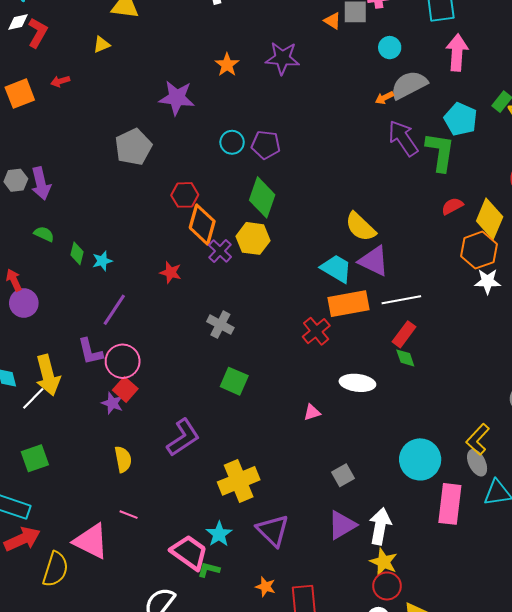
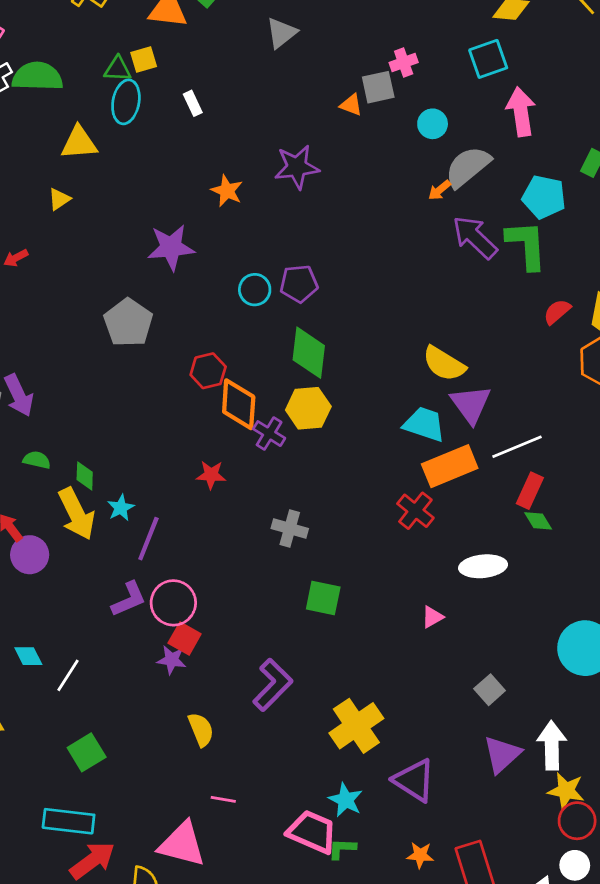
cyan star: (102, 261) -> (121, 508), moved
purple triangle: (374, 261) -> (471, 404), turned 40
purple L-shape: (90, 351) -> (129, 599), turned -88
yellow arrow: (48, 375) -> (77, 514), moved

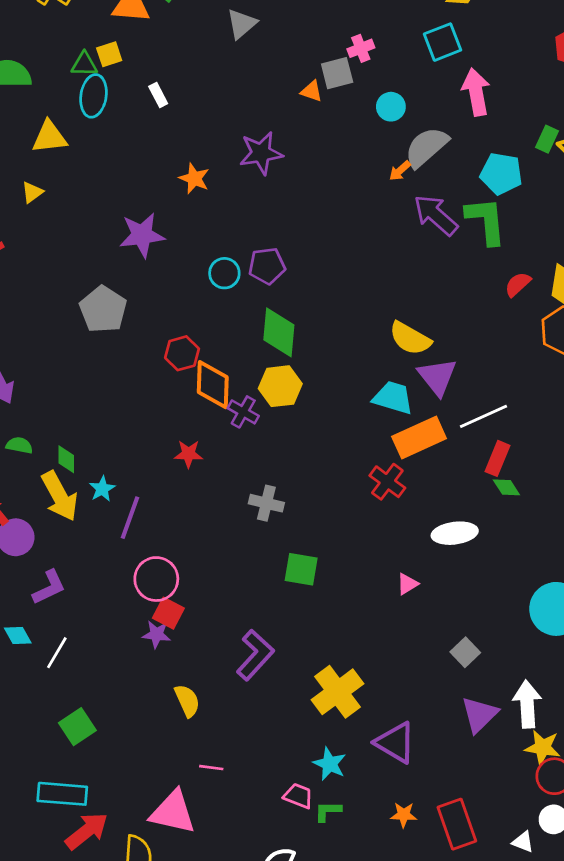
purple L-shape: (129, 599) -> (49, 587), moved
pink trapezoid: (312, 832) -> (298, 796), size x0.6

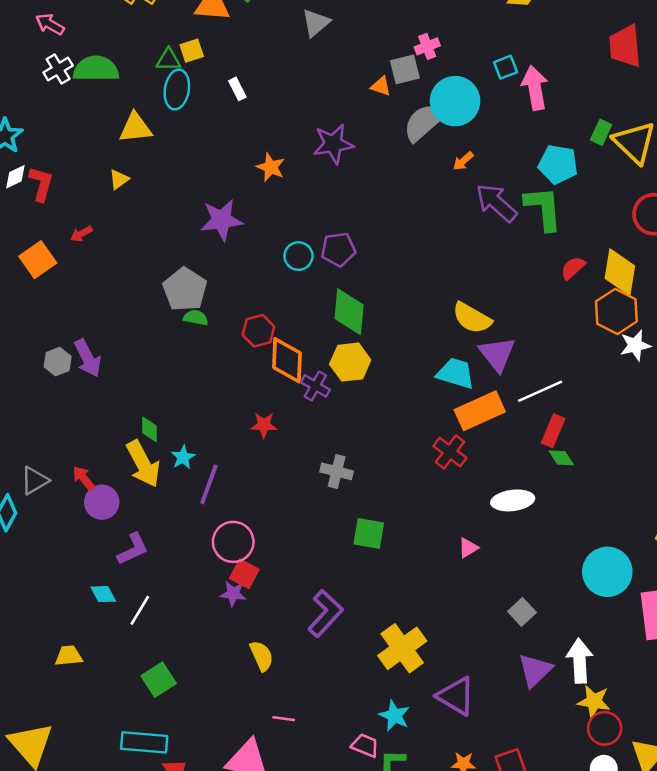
cyan square: (443, 42) -> (506, 67), moved, size x0.7
cyan circle: (391, 107) -> (455, 101), size x1.8
gray semicircle: (426, 147) -> (424, 122), moved
green semicircle: (19, 445) -> (196, 318), moved

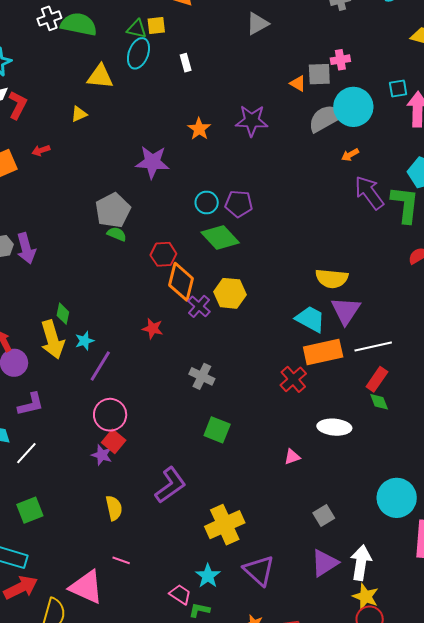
green diamond: (349, 312) -> (220, 238), moved, turned -60
yellow semicircle: (472, 318) -> (332, 278), turned -36

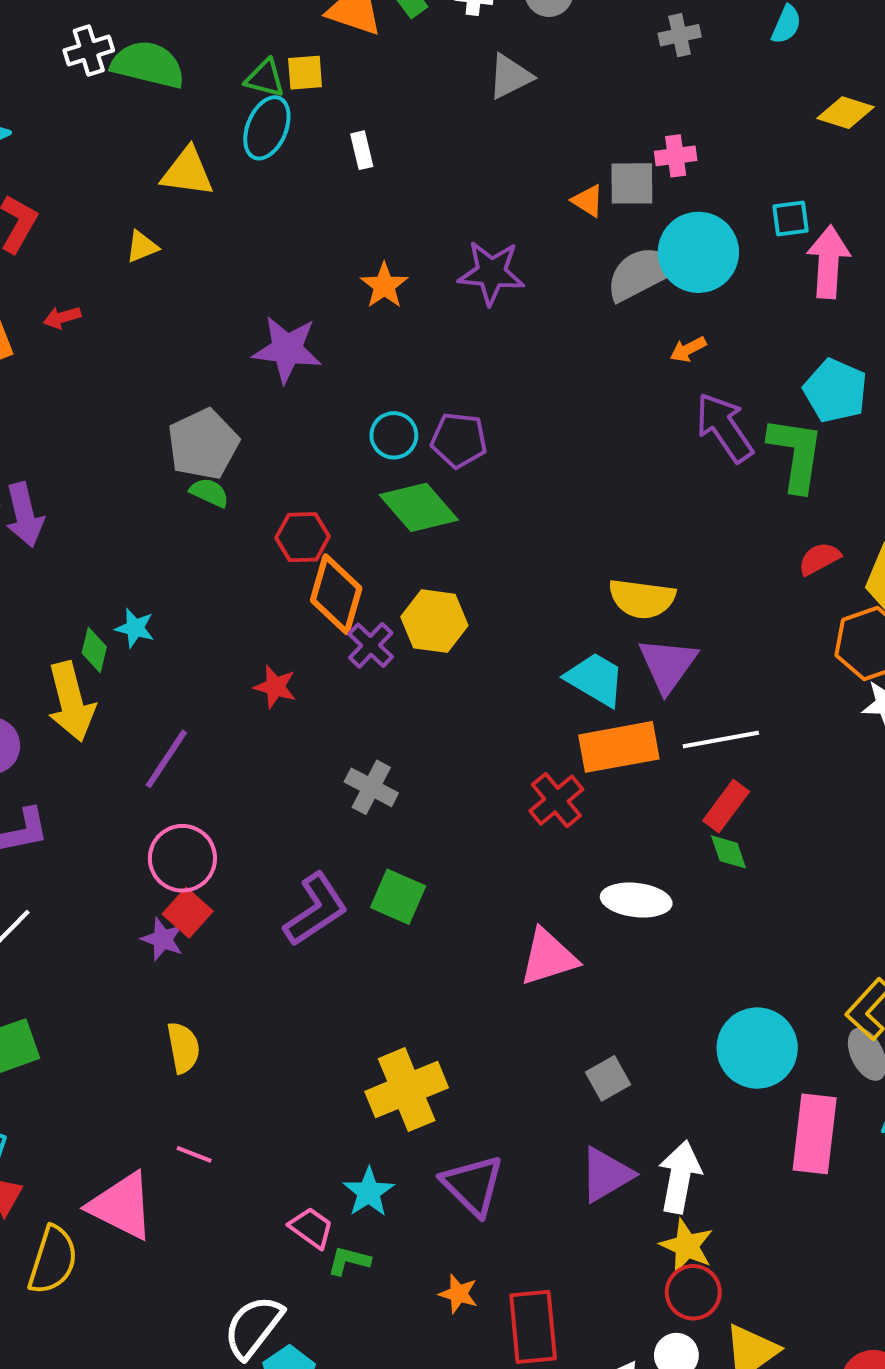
cyan star: (85, 341) -> (135, 628), moved, turned 30
pink triangle: (292, 457) -> (548, 957), size x1.8
purple L-shape: (170, 485) -> (316, 910), moved

